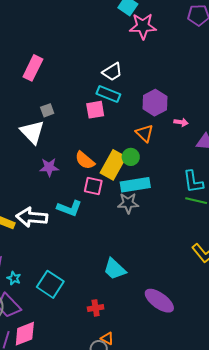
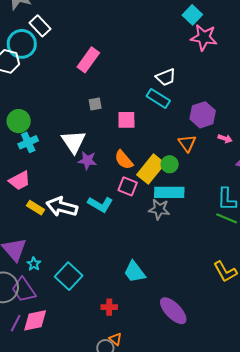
pink square: (95, 110) -> (126, 120), moved
white triangle: (32, 132) -> (74, 142), moved

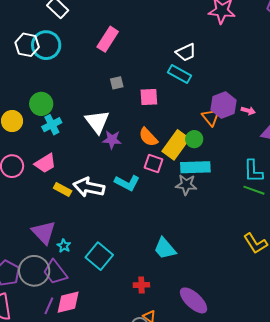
cyan circle: (22, 44) -> (46, 45), moved
purple hexagon: (203, 115) -> (224, 105), moved
purple ellipse: (173, 311) -> (194, 300), moved

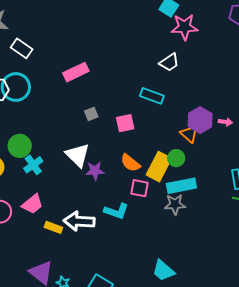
pink rectangle: (108, 39) -> (76, 72), turned 40
white trapezoid: (186, 52) -> (169, 62), moved

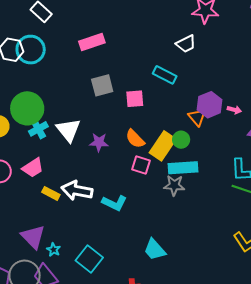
gray square: (91, 114) -> (102, 85), size x1.6
green circle: (20, 146) -> (27, 108), size x1.4
white triangle: (78, 155) -> (68, 130), moved
cyan L-shape: (116, 211) -> (114, 203), moved

